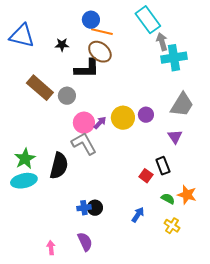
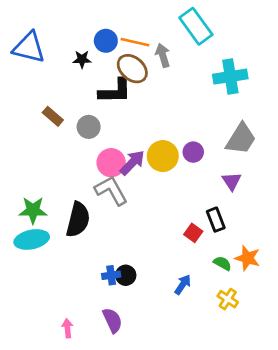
blue circle: (91, 20) -> (106, 41), moved
gray arrow: (162, 42) -> (163, 55), moved
brown rectangle: (40, 88) -> (53, 116), size x0.6
purple arrow: (100, 123) -> (132, 163), size x1.5
green star: (25, 159) -> (33, 210), turned 30

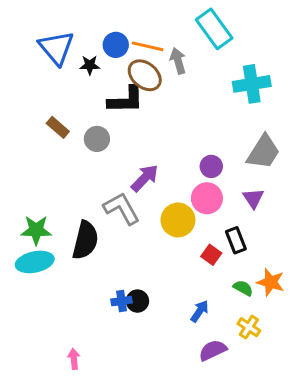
blue triangle: (29, 47) -> (56, 48), moved, turned 36
yellow circle: (163, 156) -> (178, 220), moved
pink circle: (111, 163) -> (207, 198), moved
purple semicircle: (112, 320) -> (213, 350), moved, turned -90

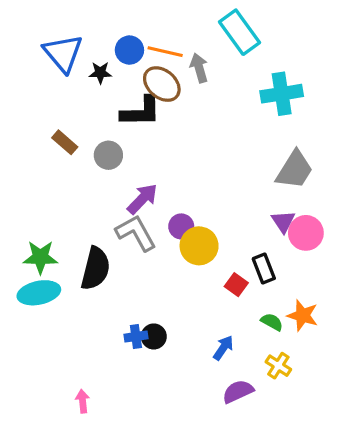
purple circle: (211, 166) -> (181, 226), moved
purple arrow: (145, 178) -> (142, 199), moved
pink circle: (207, 198) -> (306, 233), moved

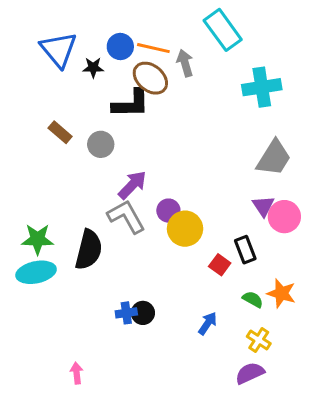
purple semicircle: (238, 392) -> (250, 373), moved

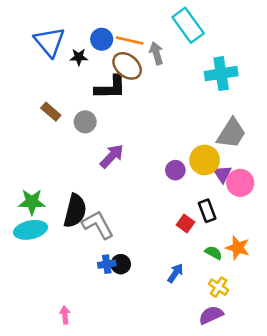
purple circle: (168, 211) -> (175, 170), moved
gray L-shape: (126, 217) -> (98, 225), moved
yellow circle: (185, 229) -> (205, 160), moved

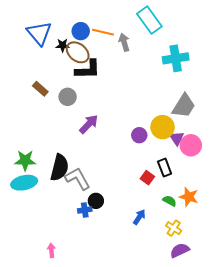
brown ellipse: (127, 66) -> (78, 52), moved
black circle: (121, 264) -> (96, 201), moved
purple semicircle: (211, 315) -> (180, 250), moved

